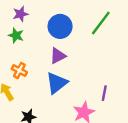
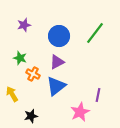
green star: (16, 35) -> (20, 58), moved
orange cross: (19, 70) -> (33, 74), moved

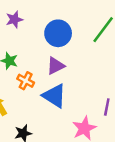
blue triangle: (56, 86) -> (54, 96), turned -50

